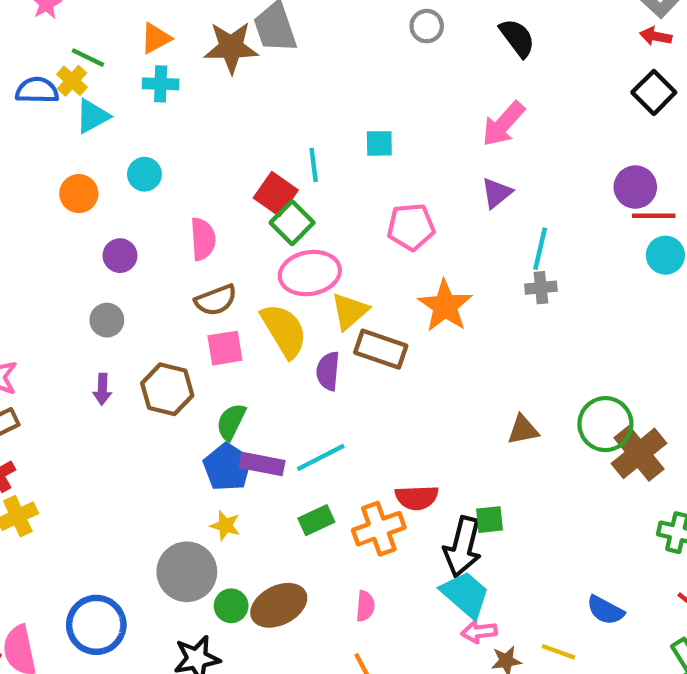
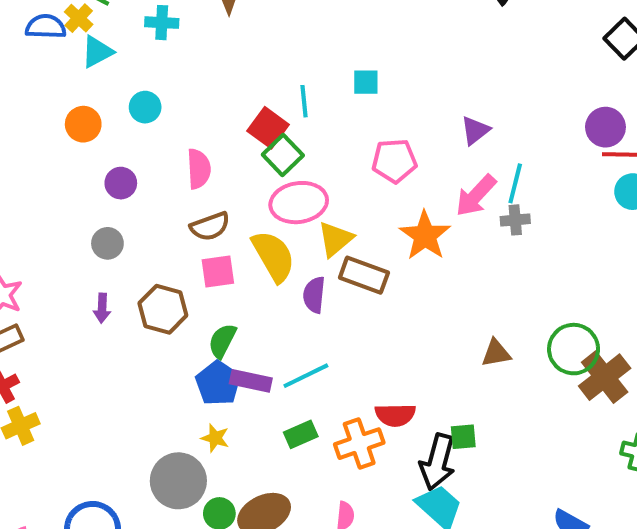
pink arrow: (503, 124) -> (476, 196), moved

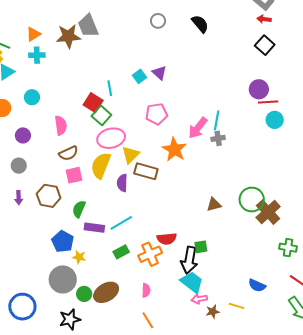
cyan square: (366, 82) -> (139, 76), turned -32
purple triangle: (475, 130) -> (159, 73), moved, turned -35
yellow semicircle: (273, 256) -> (101, 165), turned -124
blue pentagon: (218, 383) -> (63, 241), moved

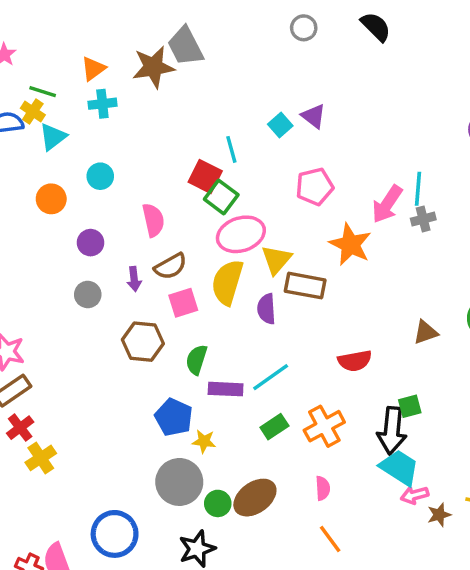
purple arrow: (19, 198) -> (134, 279), moved
red semicircle: (167, 239) -> (355, 361), moved

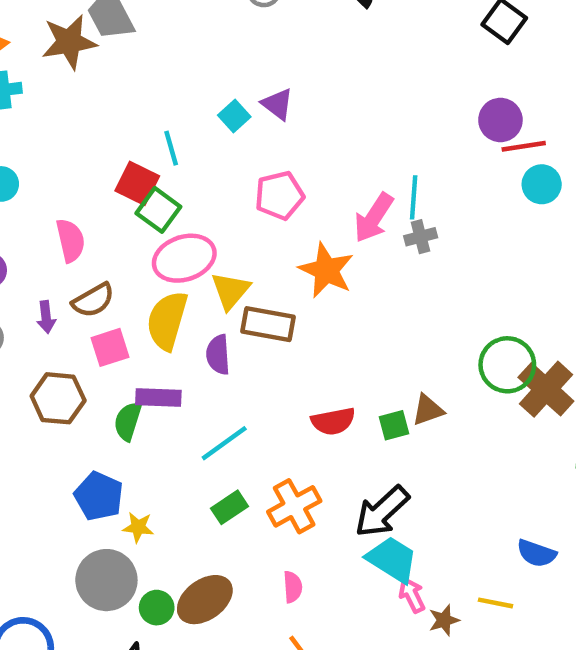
brown triangle: (426, 332) -> (428, 410), moved
purple rectangle: (226, 389) -> (158, 397), moved
green square: (410, 406) -> (394, 425), moved
black arrow: (392, 431) -> (382, 511), turned 42
pink arrow: (415, 495) -> (412, 595), turned 80

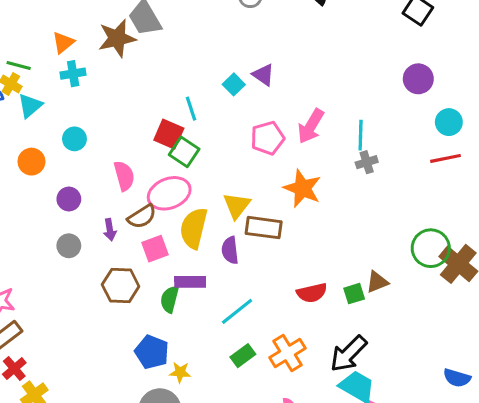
red line: (524, 146) -> (446, 158), moved
pink arrow: (374, 218) -> (311, 126), moved
pink ellipse: (184, 258) -> (169, 193), moved

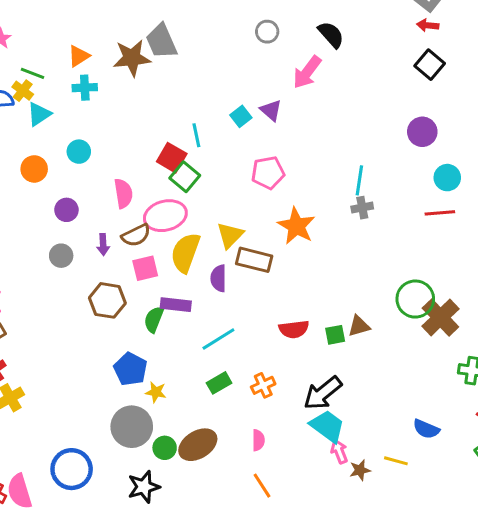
pink arrow: (311, 126) -> (307, 72), moved
orange cross: (288, 353) -> (263, 385), size x0.7

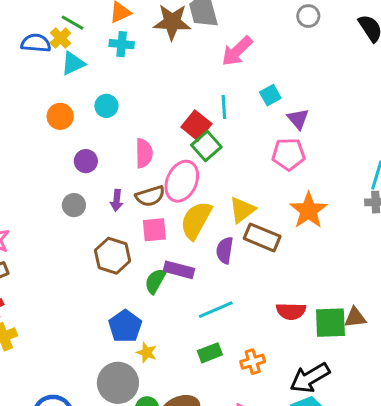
pink arrow: (307, 72) -> (237, 51), moved
purple triangle: (271, 110) -> (298, 119), moved
pink ellipse: (165, 216) -> (182, 181), turned -60
green square: (335, 335) -> (330, 323), size x1.6

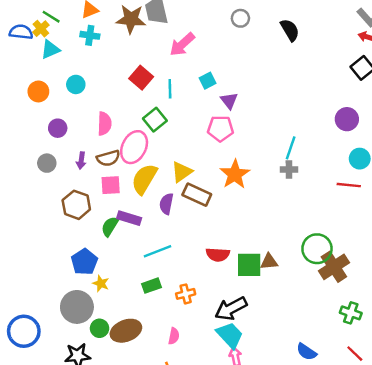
red square: (196, 125) -> (141, 78), moved

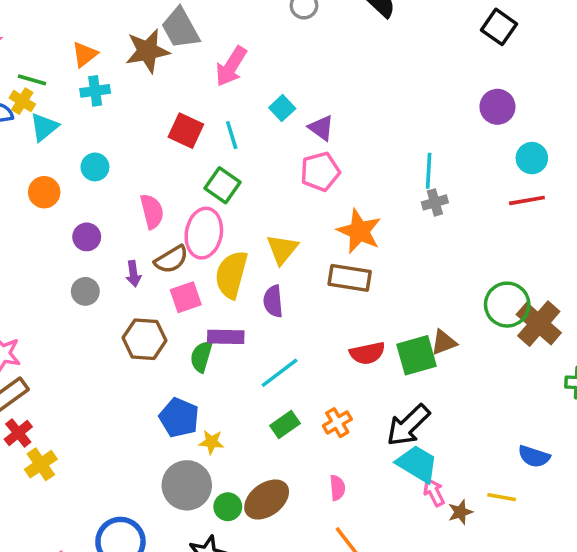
brown rectangle: (197, 195) -> (350, 278), moved

